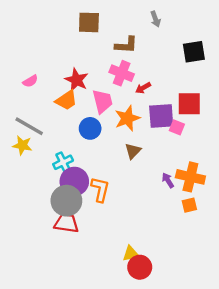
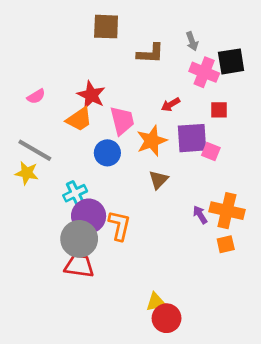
gray arrow: (156, 19) -> (192, 41), moved
pink cross: (122, 73) -> (204, 72), moved
red square: (189, 104) -> (219, 110), moved, size x0.6

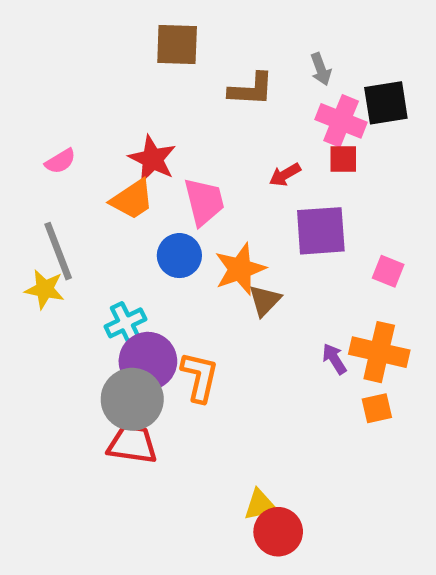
red square: (219, 110) -> (343, 159), moved
orange star: (152, 141) -> (240, 269), moved
gray line: (35, 150) -> (58, 251), turned 39
pink square: (211, 152) -> (388, 271), moved

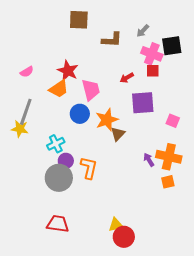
gray arrow: (321, 69) -> (143, 31), turned 64
gray line: (58, 251) -> (26, 112), turned 40
purple circle: (148, 361) -> (66, 161), size x0.6
red trapezoid: (132, 444) -> (58, 224), moved

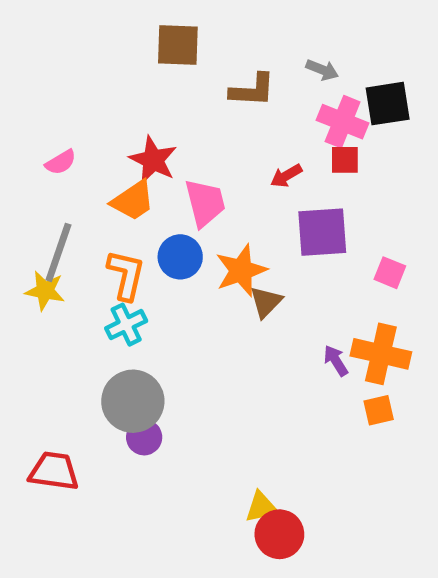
gray arrow: (143, 31) -> (322, 70), turned -112
purple circle: (66, 161) -> (144, 437), moved
orange L-shape: (89, 168) -> (126, 275), moved
red trapezoid: (58, 224) -> (54, 471), moved

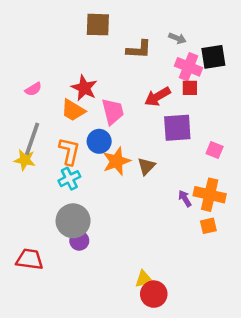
red arrow: (286, 176) -> (157, 97), size x1.5
orange trapezoid: (133, 201) -> (73, 110), turned 65
orange star: (241, 270) -> (117, 161), moved

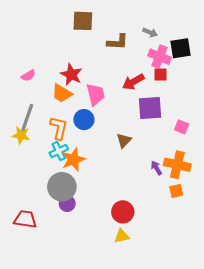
orange star: (117, 161) -> (73, 159), moved
red circle: (154, 294) -> (123, 212), moved

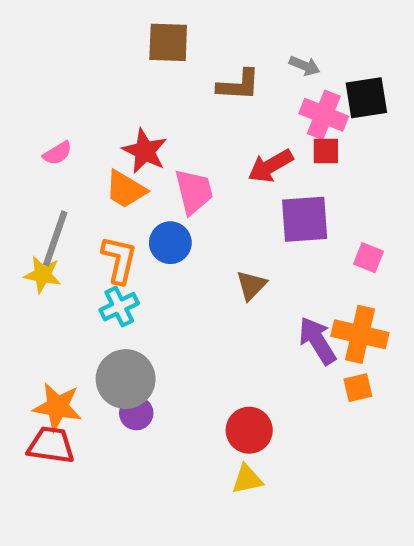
orange star: (73, 159) -> (57, 407), moved, turned 30
purple arrow: (156, 168) -> (317, 341), size x1.6

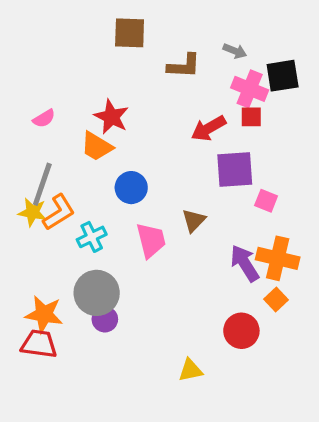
pink trapezoid: (194, 192) -> (151, 240), moved
pink square: (369, 258) -> (266, 201), moved
orange L-shape: (119, 260) -> (59, 212), moved, turned 45
orange square: (358, 388) -> (276, 299), turned -30
red circle: (249, 430) -> (241, 331), moved

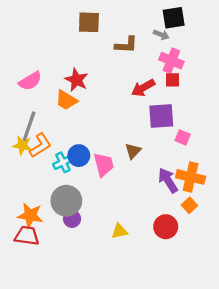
black square: (283, 76) -> (174, 18), moved
pink semicircle: (44, 118) -> (30, 81), size x1.5
blue circle: (131, 188) -> (79, 156), moved
yellow triangle: (190, 370) -> (119, 231), moved

